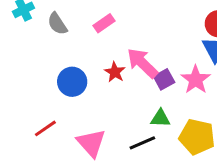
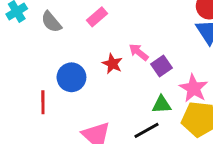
pink arrow: (142, 63) -> (139, 52), size x0.6
pink star: (196, 80) -> (194, 88), moved
red line: (45, 128) -> (43, 102), moved, turned -50

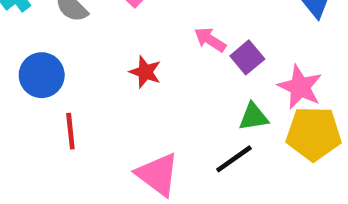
red star: (112, 64) -> (145, 72), moved
blue circle: (71, 77) -> (42, 75), moved

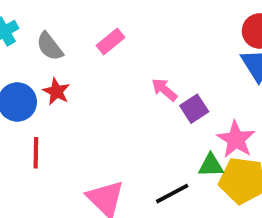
red star: (145, 72) -> (56, 91), moved
green triangle: (253, 117) -> (211, 165), moved

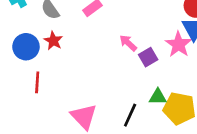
pink star: (236, 139) -> (178, 44), moved
black line: (172, 194) -> (130, 115), turned -40

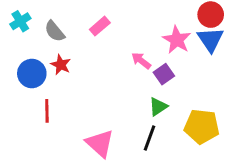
pink star: (178, 44) -> (177, 40), moved
green triangle: (158, 97) -> (158, 107), moved, turned -30

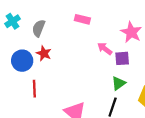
pink rectangle: (100, 26) -> (82, 19), moved, turned 56
gray semicircle: (55, 31) -> (39, 28), turned 63
purple square: (164, 74) -> (122, 58), turned 32

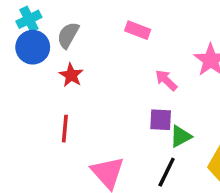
purple square: (122, 58) -> (161, 120), moved
blue circle: (22, 61) -> (33, 47), moved
red line: (34, 89) -> (65, 129), moved

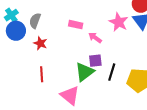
pink rectangle: (138, 30) -> (76, 25), moved
green triangle: (181, 136) -> (85, 72), moved, size x1.5
black line: (167, 172) -> (112, 72), moved

